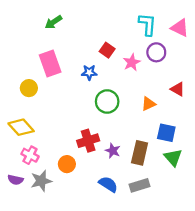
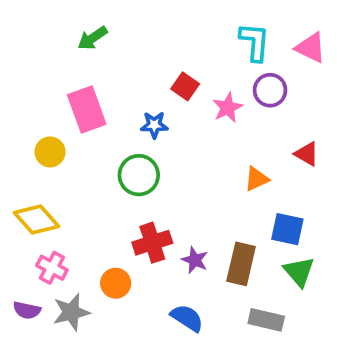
green circle: (107, 102) -> (139, 175), moved
gray rectangle: (140, 185) -> (266, 320), moved, turned 30

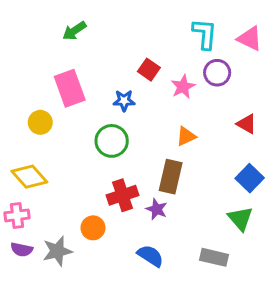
orange triangle: (257, 179) -> (186, 136), moved
blue square: (287, 229) -> (250, 178), moved, turned 32
brown rectangle: (241, 264) -> (171, 177), moved
pink cross: (52, 268) -> (17, 215), moved, turned -35

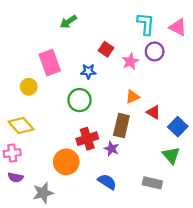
green arrow: (74, 31) -> (68, 22), moved
red triangle: (247, 124) -> (153, 112), moved
orange circle: (93, 228) -> (66, 162), size x1.5
gray star: (57, 251) -> (43, 193), moved

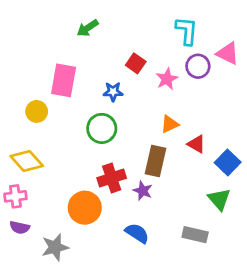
pink triangle: (178, 27) -> (228, 53), moved
pink rectangle: (50, 63) -> (64, 80), turned 30

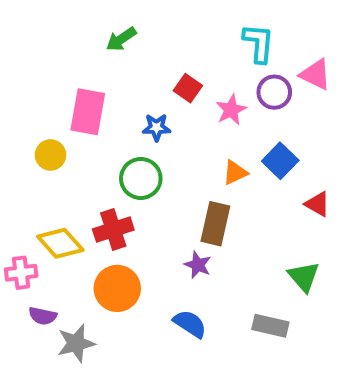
red triangle: (197, 144) -> (317, 204), moved
yellow diamond: (27, 161) -> (60, 243), moved
blue square: (228, 162) -> (280, 161), moved
red cross: (112, 178) -> (113, 230), moved
purple semicircle: (20, 227) -> (43, 316), moved

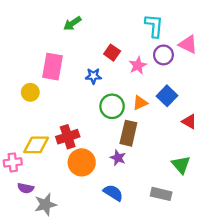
green circle: (141, 178) -> (112, 106), moved
yellow diamond: (60, 243) -> (36, 145), turned -48
orange circle: (117, 288) -> (82, 162), moved

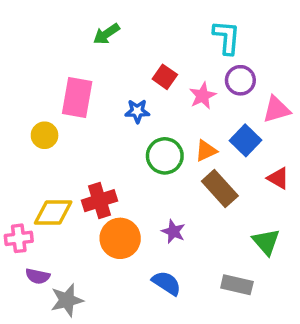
pink triangle: (188, 44) -> (276, 109), moved, turned -42
brown rectangle: (128, 133) -> (220, 189), moved, turned -55

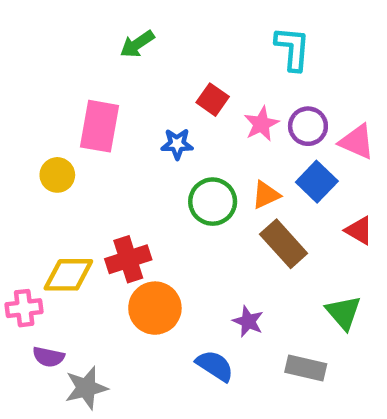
purple circle: (240, 80) -> (308, 126), moved
pink triangle: (276, 109) -> (357, 142), turned 40
purple star: (173, 231) -> (248, 321), moved

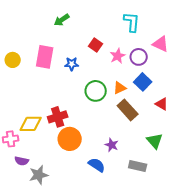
pink triangle: (357, 142) -> (161, 44), moved
blue star: (177, 144) -> (72, 64), moved
yellow circle: (57, 175) -> (13, 60), moved

